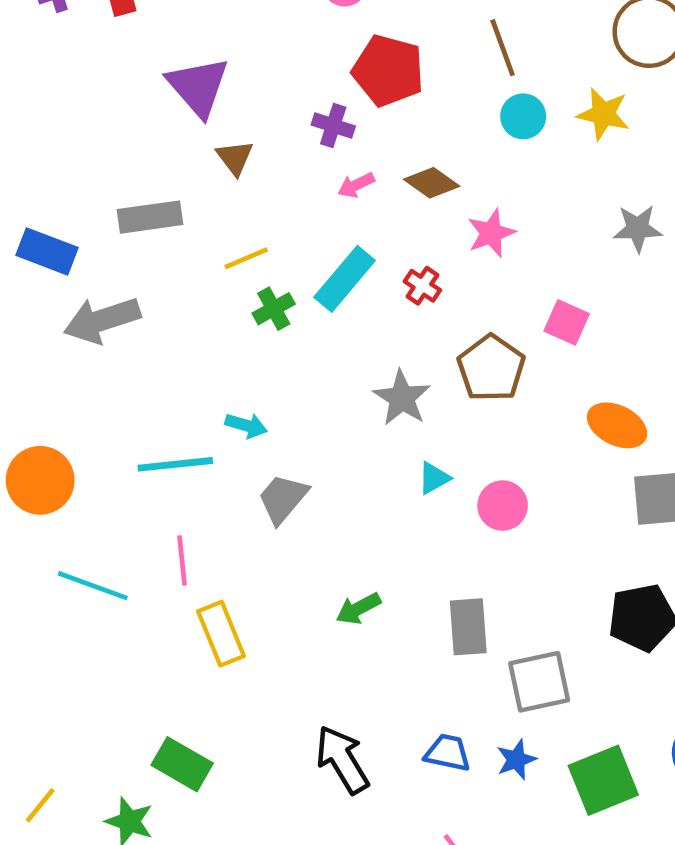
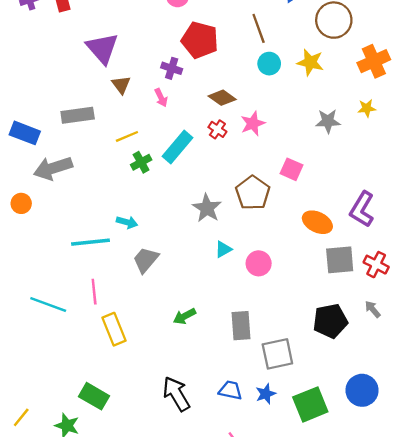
pink arrow: (356, 185) -> (161, 98), moved, turned -90
red cross: (422, 286) -> (217, 129), moved
orange circle: (40, 480) -> (21, 203), moved, size x0.6

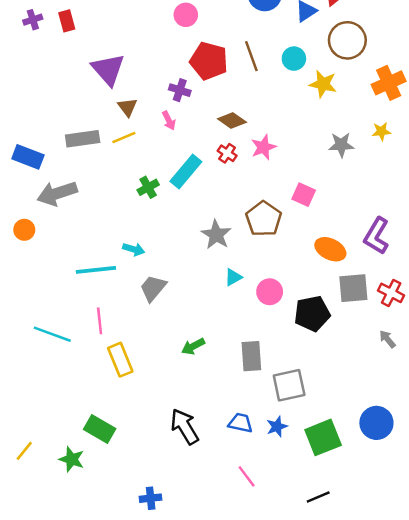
brown line: (259, 28) -> (251, 56), moved
cyan circle: (269, 64) -> (294, 59), moved
yellow line: (127, 136) -> (124, 137), moved
black pentagon: (330, 321) -> (312, 314), moved

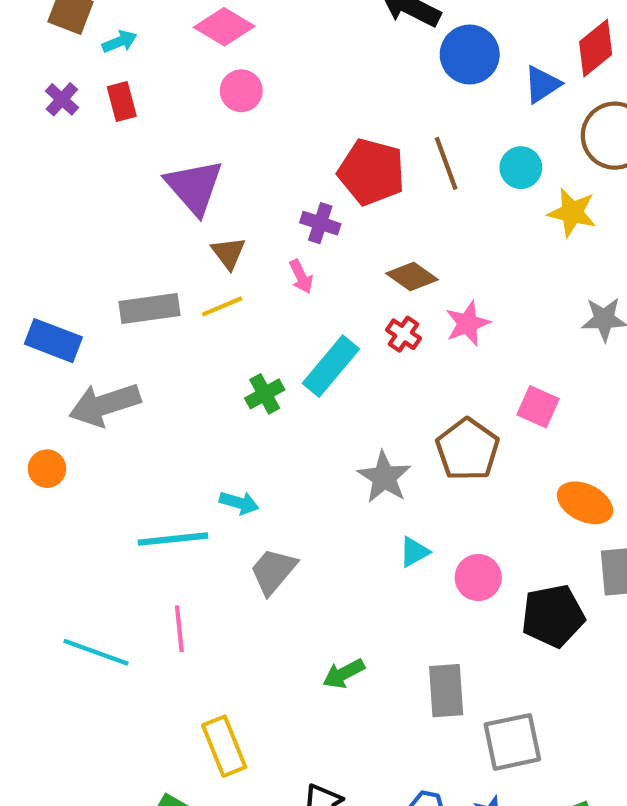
pink circle: (186, 15) -> (241, 91), moved
purple cross: (33, 20) -> (62, 99), turned -30
yellow rectangle: (120, 360) -> (224, 746), moved

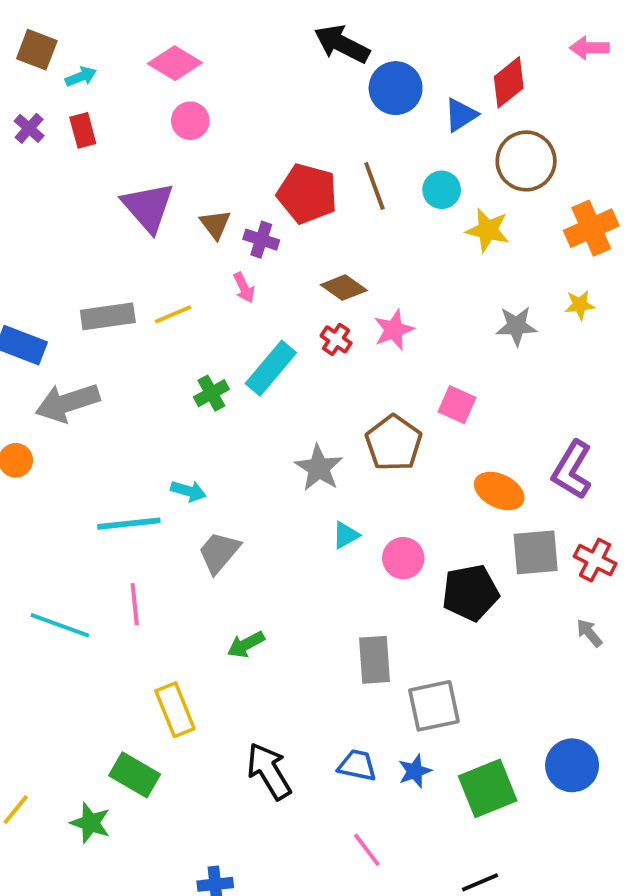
brown triangle: (228, 253) -> (215, 224), moved
green arrow: (344, 674) -> (246, 644), moved

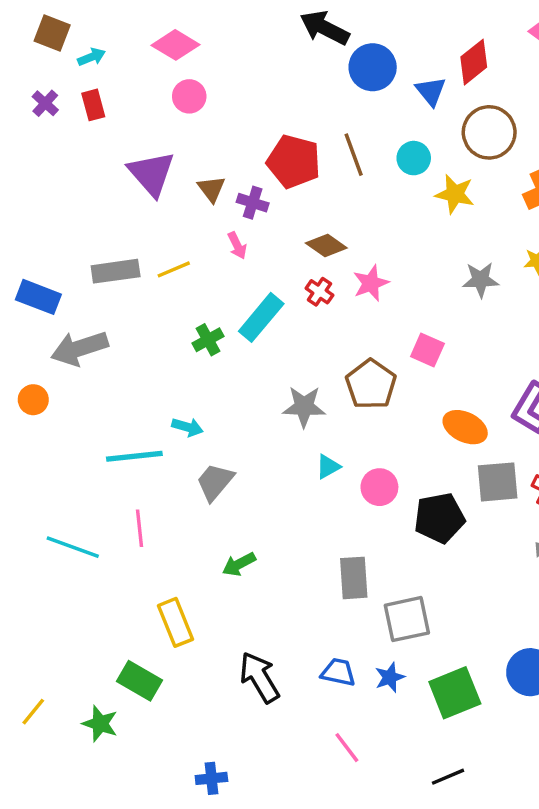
blue triangle: (461, 115) -> (431, 91), turned -36
gray star: (319, 468) -> (304, 407), turned -30

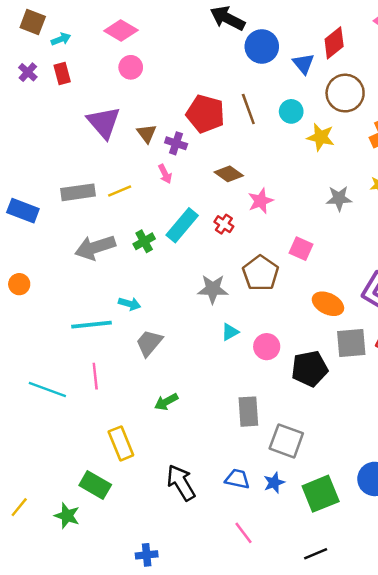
red cross: (319, 292) -> (224, 224), moved
gray arrow: (80, 348) -> (95, 247), moved
gray square: (407, 619) -> (286, 441), turned 32

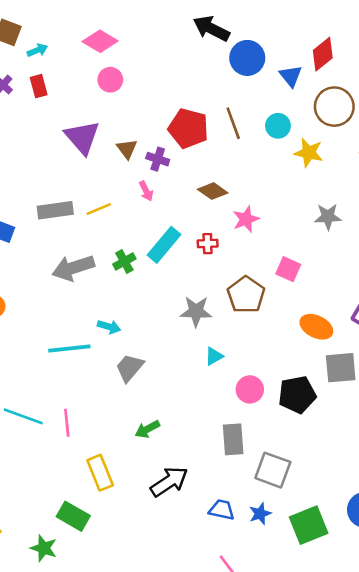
red cross: (224, 224) -> (208, 244), turned -36
pink circle: (267, 347) -> (250, 389), moved
pink line: (95, 376) -> (67, 423), moved
black arrow: (181, 483) -> (169, 482), moved, turned 87

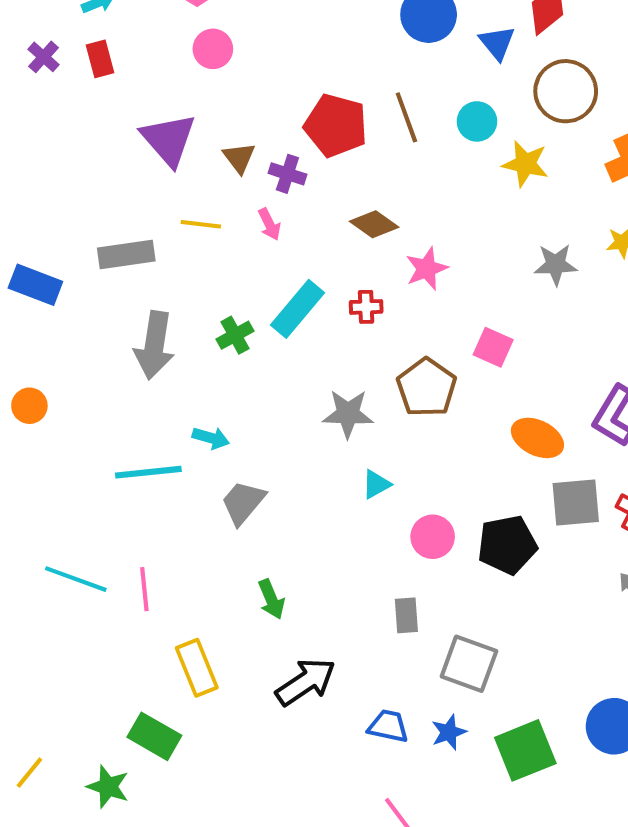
yellow line: (99, 209) -> (201, 224), moved, turned 30
gray arrow: (73, 268) -> (154, 345), turned -63
green arrow: (147, 429) -> (271, 599), turned -85
gray rectangle: (233, 439) -> (406, 615), size x0.7

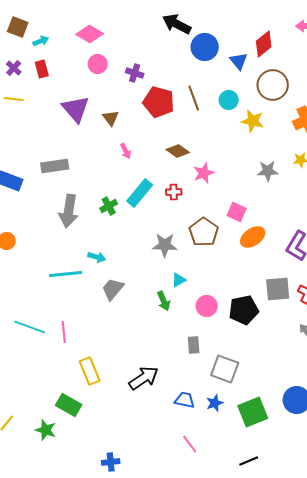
purple cross: (287, 174) -> (135, 73), moved
yellow line: (201, 224) -> (14, 99), moved
orange ellipse: (537, 438) -> (253, 237), moved, turned -60
green arrow: (271, 599) -> (164, 301), moved

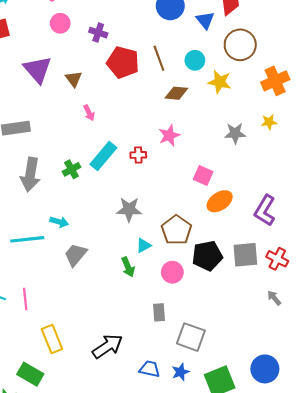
brown diamond: (178, 151) -> (176, 93), moved, turned -30
brown pentagon: (204, 232) -> (176, 230), moved
black pentagon: (244, 310) -> (207, 256), moved

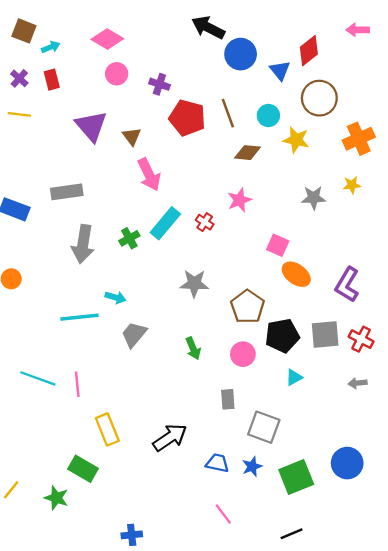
pink arrow: (89, 113) -> (149, 175), size x1.8
red cross: (138, 155) -> (205, 222), turned 35
orange ellipse: (220, 201) -> (296, 274), turned 70
cyan triangle: (143, 245) -> (294, 377), moved
gray arrow: (274, 298) -> (358, 383), turned -56

